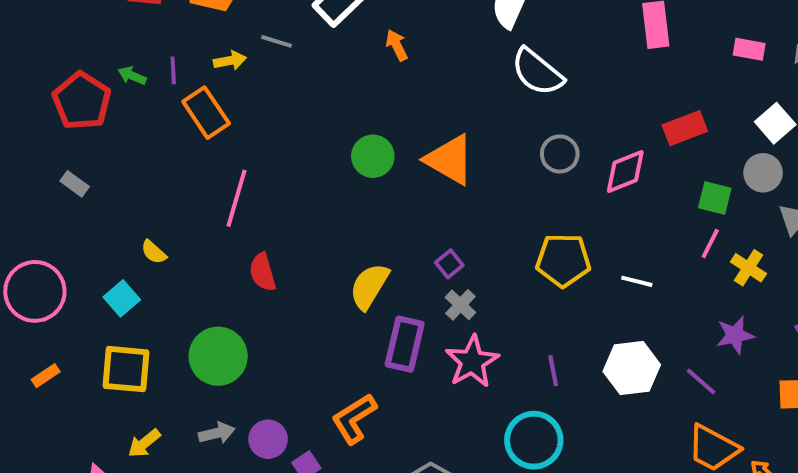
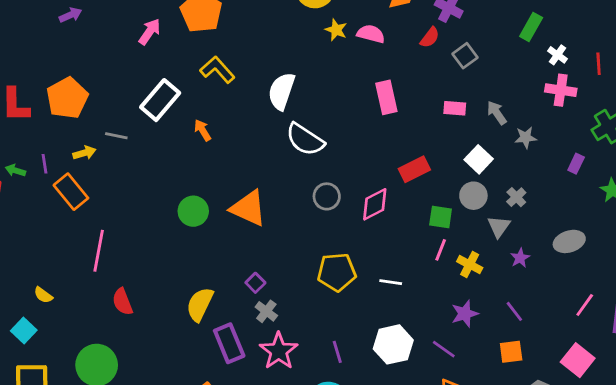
purple rectangle: (405, 344) -> (229, 343), turned -30

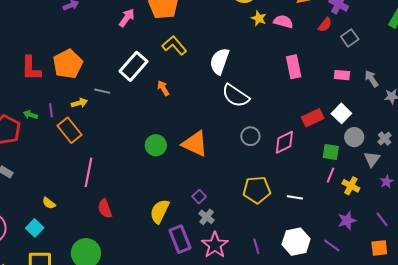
white square: (479, 159) -> (341, 113), moved

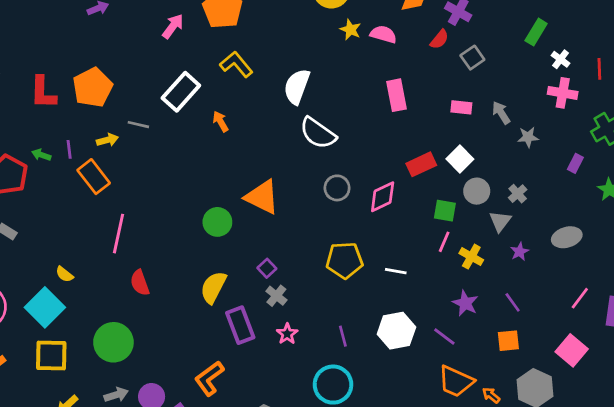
green circle: (156, 145) -> (217, 222), moved
purple star: (347, 221) -> (465, 303), turned -30
cyan square: (35, 228) -> (45, 307), size x1.6
pink star: (215, 245) -> (287, 334), size x0.6

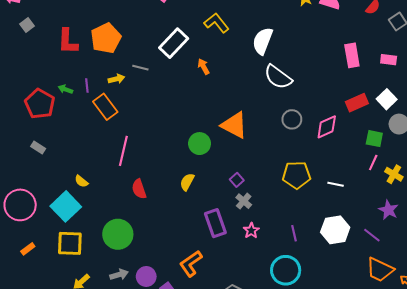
pink rectangle: (396, 95) -> (352, 55), moved
yellow semicircle: (213, 287) -> (187, 182), moved, size x0.7

